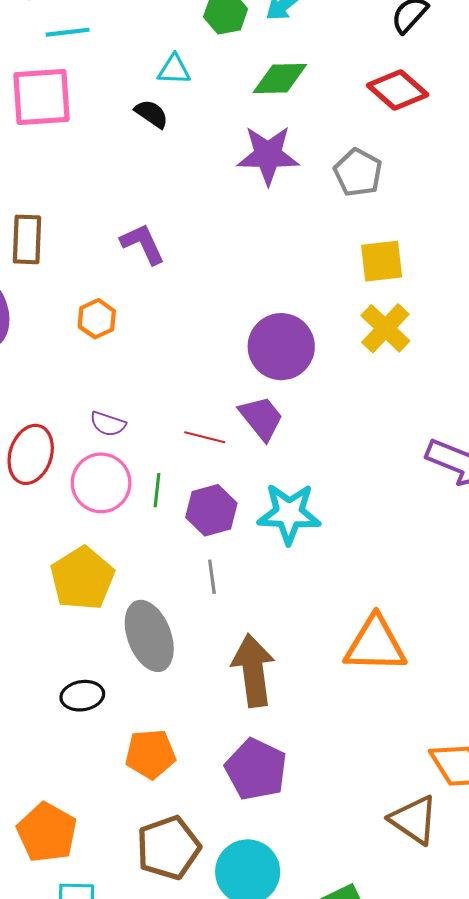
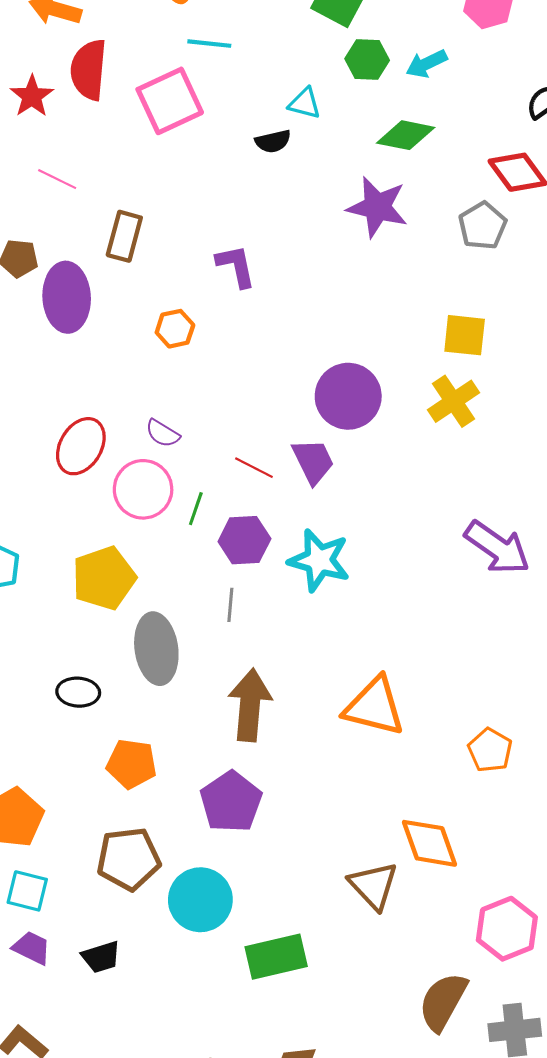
pink square: (42, 97) -> (170, 101), turned -34
black semicircle: (152, 114) -> (273, 141), turned 120
gray pentagon: (358, 173) -> (482, 226), moved

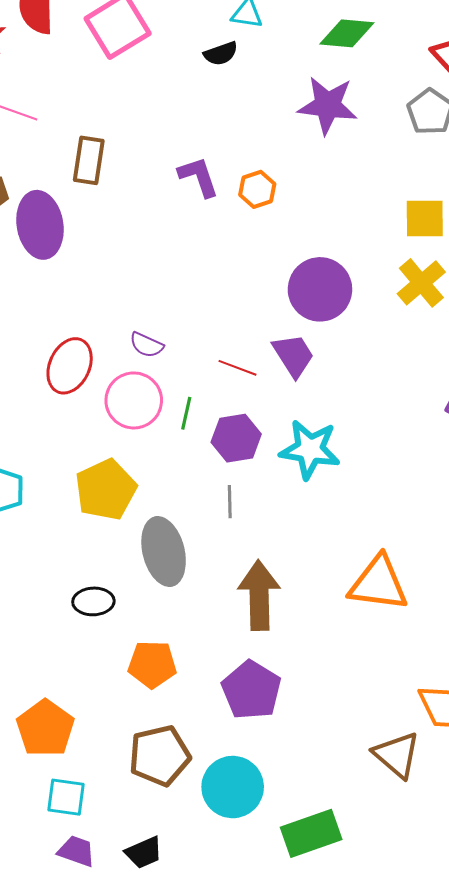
orange hexagon: (175, 329) -> (257, 189), moved

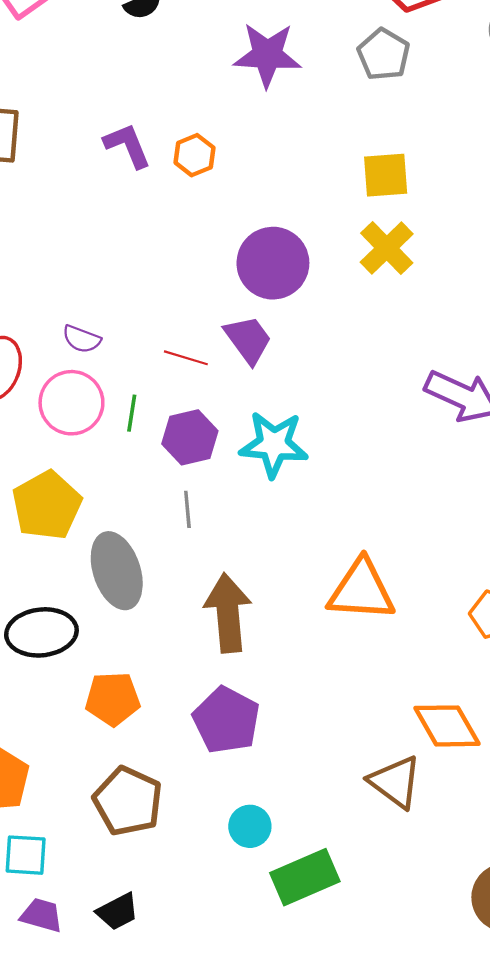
black ellipse: (93, 601) -> (41, 632), size x1.5
brown pentagon: (160, 756) -> (128, 801), turned -30
cyan circle: (233, 787) -> (250, 826), moved, size x0.6

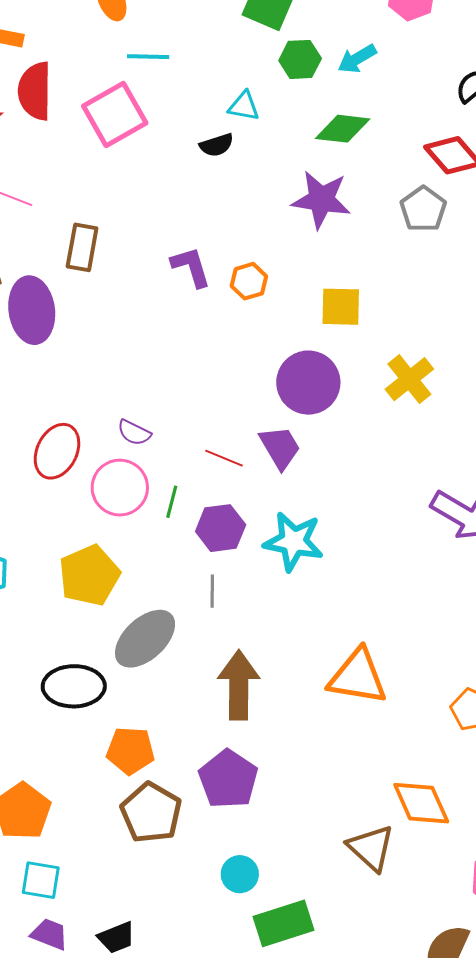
yellow square: (386, 175) -> (341, 307), moved
gray ellipse: (117, 571) -> (145, 639), turned 60
brown pentagon: (128, 801) -> (151, 813), moved

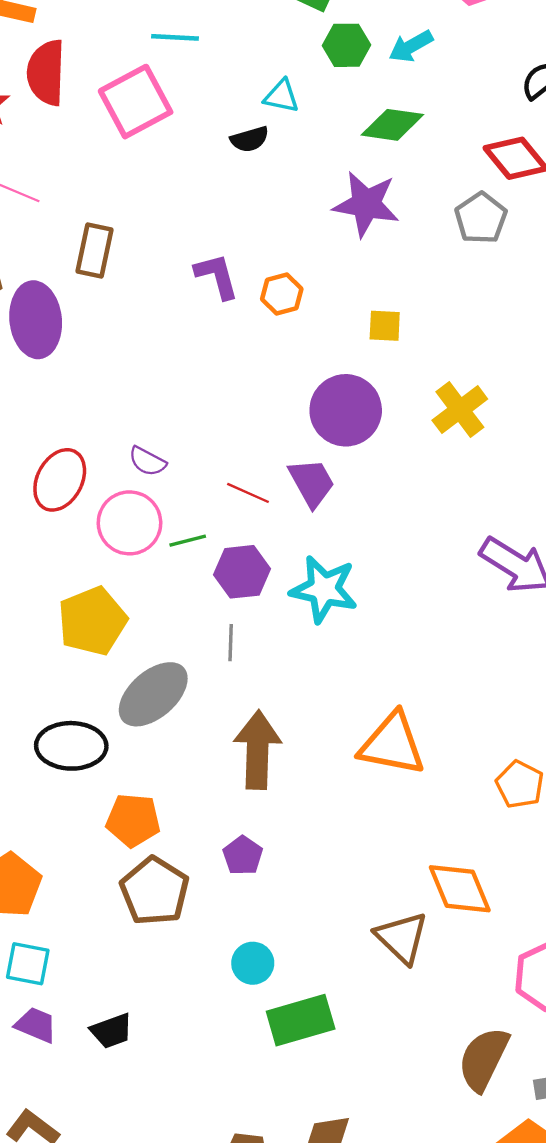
yellow square: (341, 307) -> (385, 326), size x0.7
green line: (172, 502) -> (188, 541), turned 60
purple pentagon: (228, 779) -> (243, 856), size x0.6

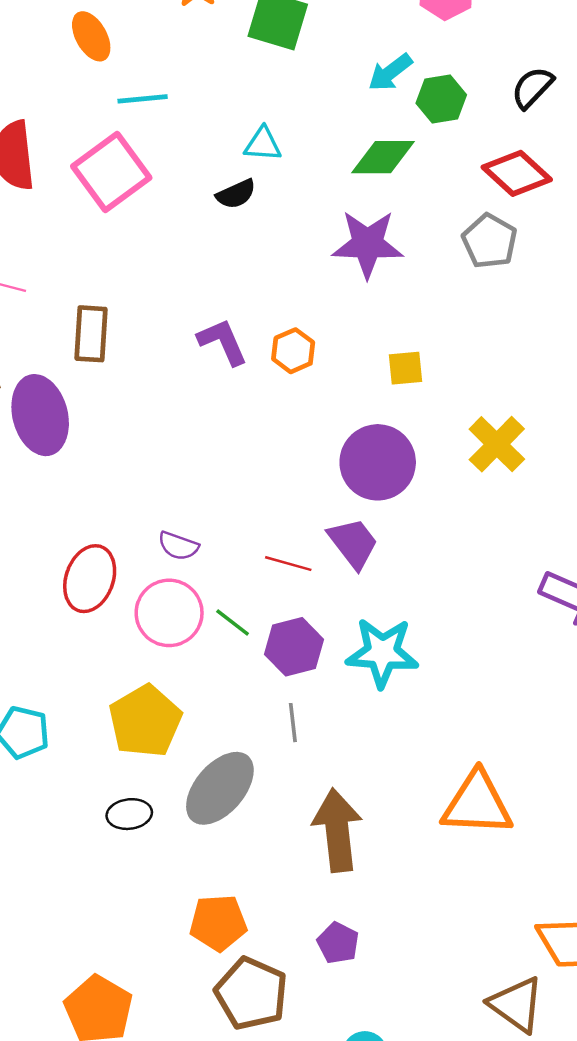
green hexagon: (346, 45) -> (441, 99), moved
green line: (188, 541) -> (233, 623), turned 60
black ellipse: (71, 746) -> (129, 814), moved, size x0.6

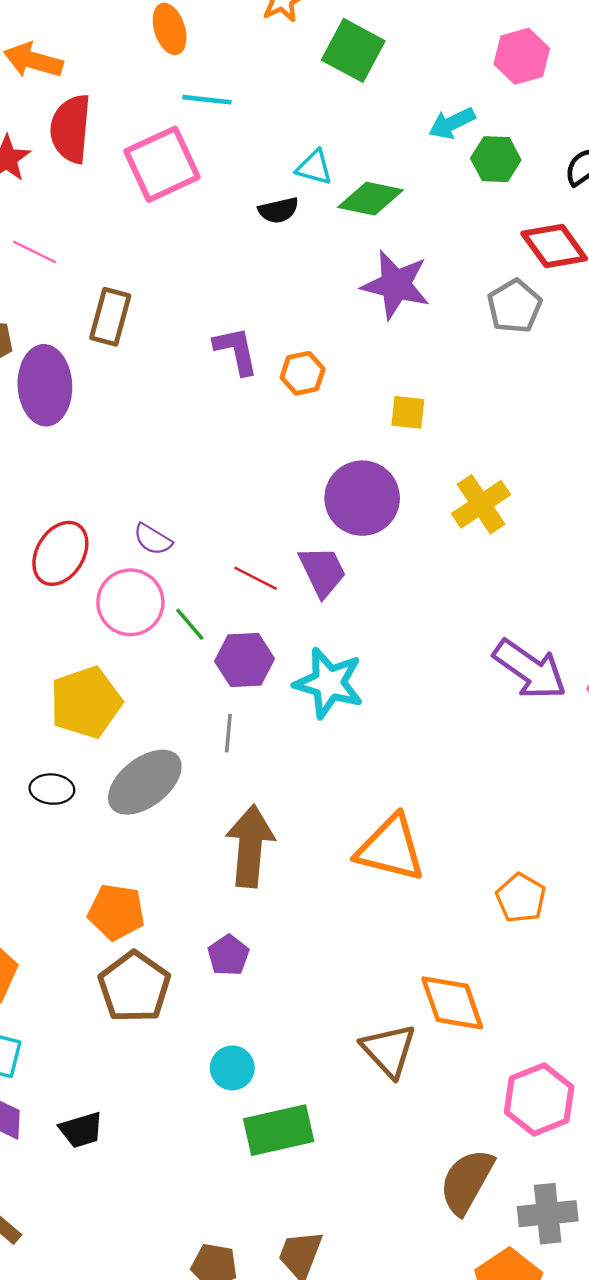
green diamond: (383, 157) -> (370, 199), moved

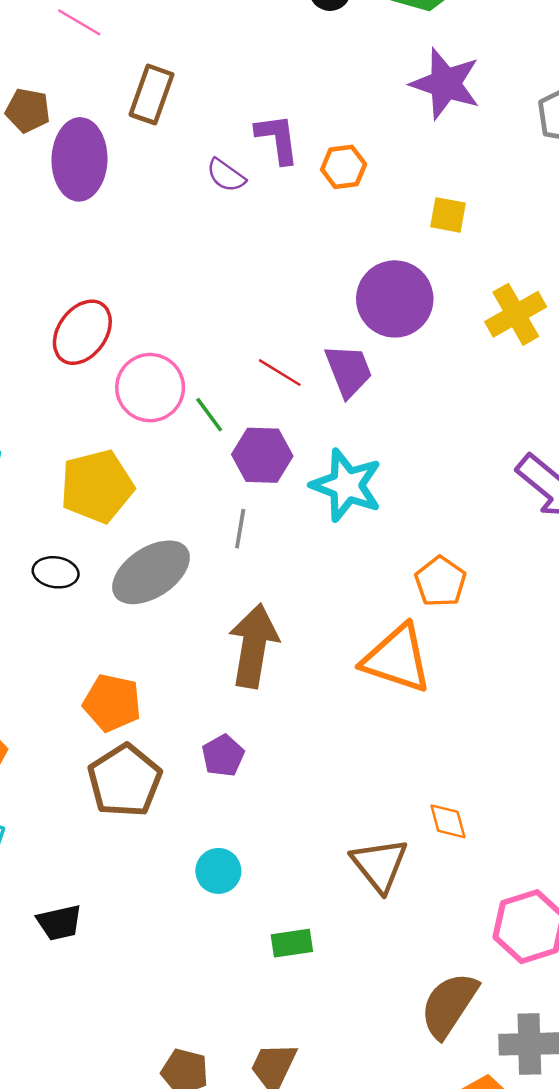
purple semicircle: (153, 539) -> (226, 175), moved
orange pentagon: (521, 898) -> (440, 582), moved
orange diamond: (452, 1003) -> (448, 821), size x0.6
green rectangle: (279, 1130) -> (292, 943), moved, size x0.6

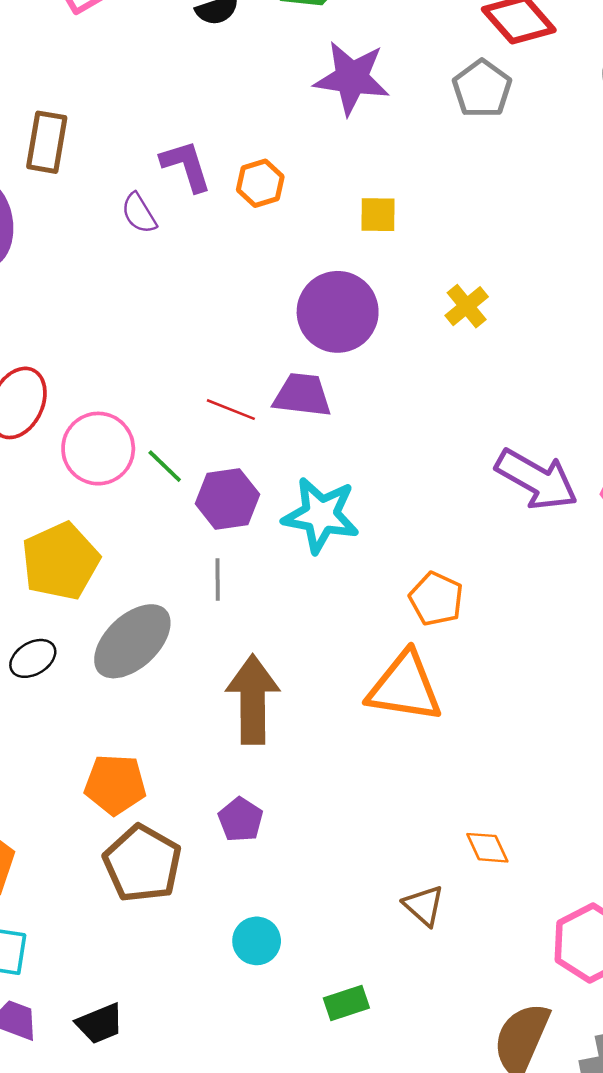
purple semicircle: (226, 175) -> (139, 213), turned 33
yellow cross: (516, 314) -> (467, 306), size x0.7
purple trapezoid: (349, 371) -> (302, 395), turned -52
black ellipse: (56, 572) -> (33, 658), turned -30
brown triangle: (380, 865) -> (424, 906), size x0.7

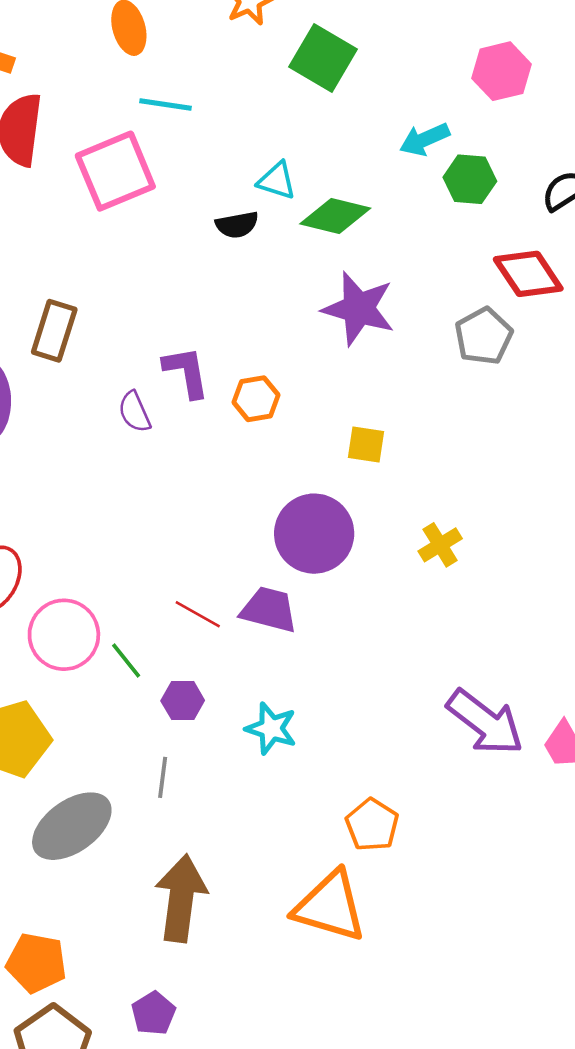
purple hexagon: (227, 499) -> (183, 701), size x0.7
cyan star: (321, 515) -> (271, 728), size x0.7

